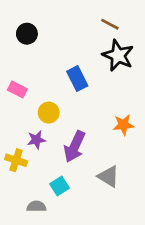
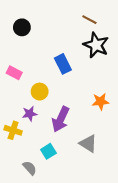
gray semicircle: (36, 206) -> (30, 168), turned 48

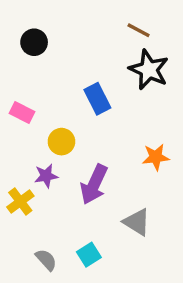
yellow cross: (13, 130) -> (20, 202), turned 35
cyan square: (48, 151) -> (89, 255), moved

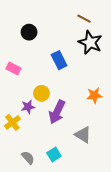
black circle: (34, 42) -> (29, 32), moved
yellow circle: (61, 142) -> (41, 93), moved

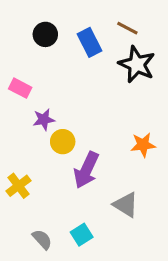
black circle: (29, 32) -> (45, 34), moved
blue rectangle: (59, 60) -> (89, 42), moved
pink rectangle: (13, 68) -> (20, 88), moved
purple star: (28, 107) -> (44, 120), moved

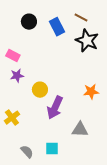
purple star: (44, 120) -> (17, 76), moved
gray triangle: (126, 205) -> (80, 130), turned -30
cyan square: (82, 235) -> (52, 149), turned 32

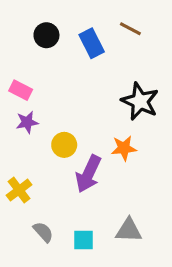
black star: (87, 41) -> (140, 101), moved
orange star: (91, 92) -> (124, 148), moved
gray triangle: (80, 130) -> (129, 230), moved
gray semicircle: (27, 152) -> (43, 232), moved

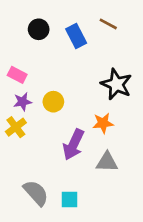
yellow circle: (64, 145) -> (53, 102), moved
yellow cross: (19, 190) -> (16, 127), moved
gray triangle: (129, 230) -> (107, 162), moved
gray semicircle: (43, 232) -> (36, 193), size x1.5

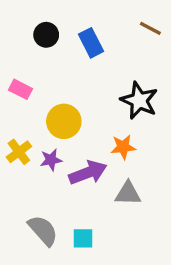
brown line: (108, 24) -> (150, 28), moved
purple star: (23, 102) -> (51, 160), moved
yellow circle: (53, 102) -> (64, 121), size x1.4
purple arrow: (73, 145) -> (88, 173), turned -136

